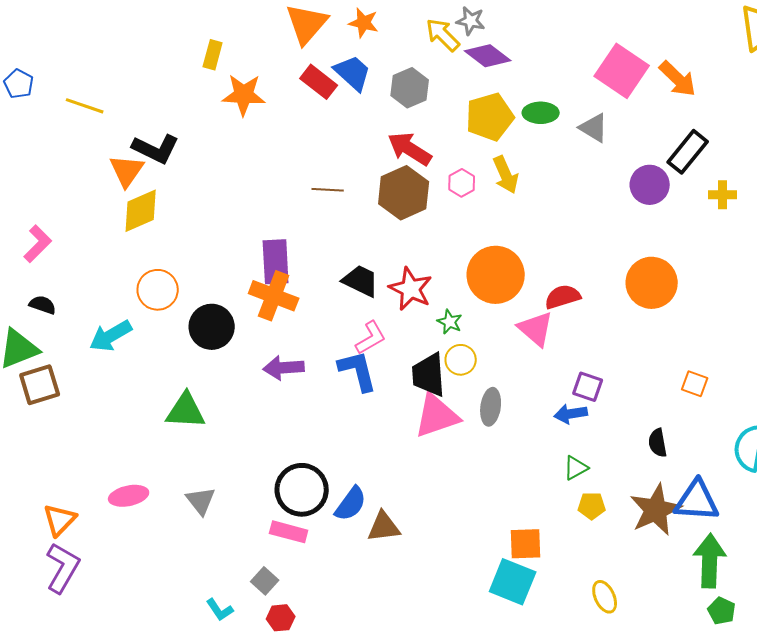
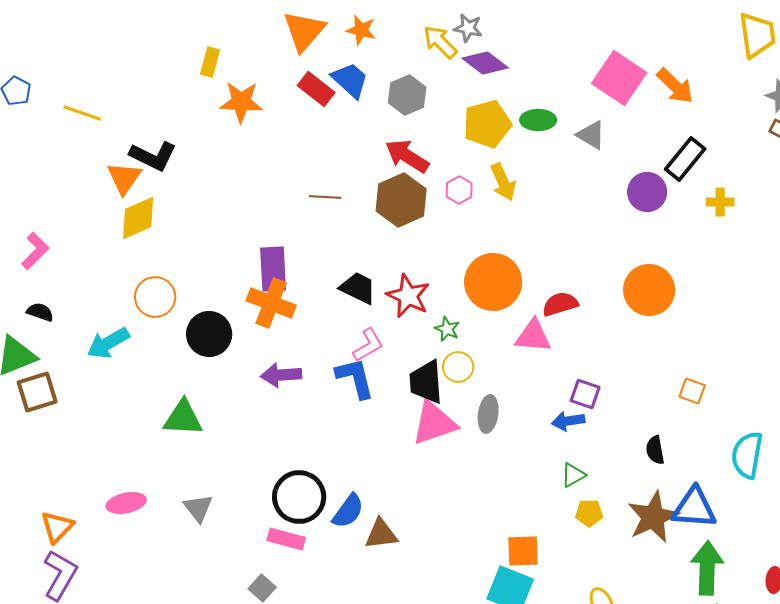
pink triangle: (536, 329) -> (533, 336), turned -36

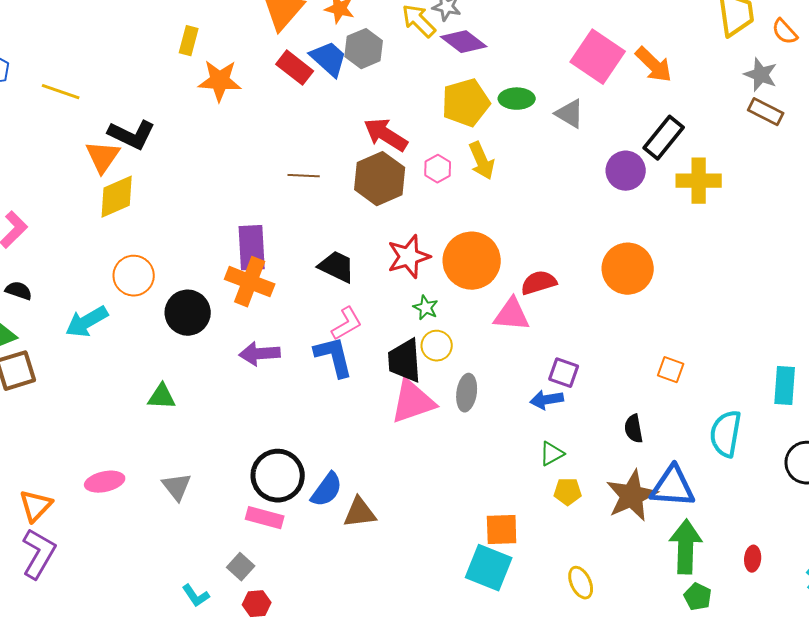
gray hexagon: (407, 95) -> (364, 49), moved
yellow cross: (720, 202) -> (699, 181), size x1.6
red star: (408, 296) -> (409, 257), moved, turned 30
green triangle: (183, 418) -> (162, 397), size x0.7

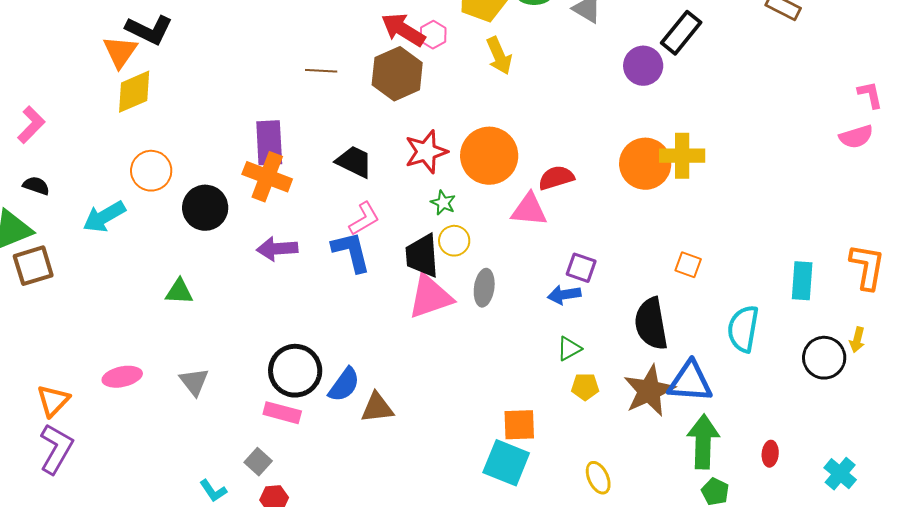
pink hexagon: (438, 169) -> (433, 35), moved
yellow cross: (699, 181) -> (682, 156), moved
black semicircle: (634, 429) -> (651, 324), size x1.8

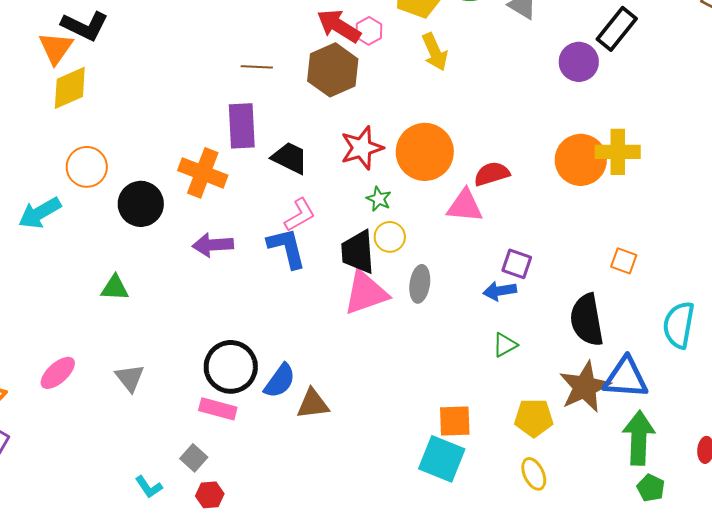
purple rectangle: (269, 143) -> (242, 126), moved
pink ellipse: (122, 377) -> (58, 373), turned -30
yellow pentagon: (585, 387) -> (534, 418), moved, size x1.4

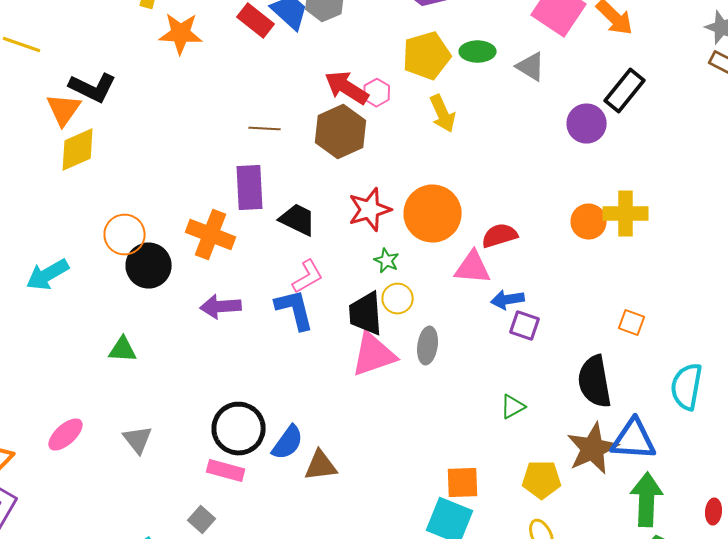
orange circle: (581, 160) -> (589, 222), size x0.7
orange circle: (87, 167) -> (125, 235), moved
blue arrow: (500, 291) -> (508, 300), moved

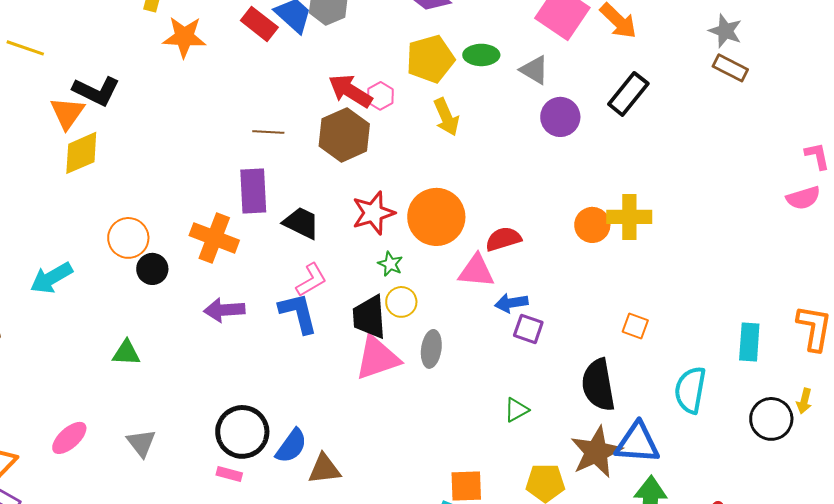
purple circle: (587, 124) -> (560, 117), moved
black circle: (149, 266) -> (152, 269), size x0.7
pink rectangle: (226, 471) -> (229, 474), size x0.7

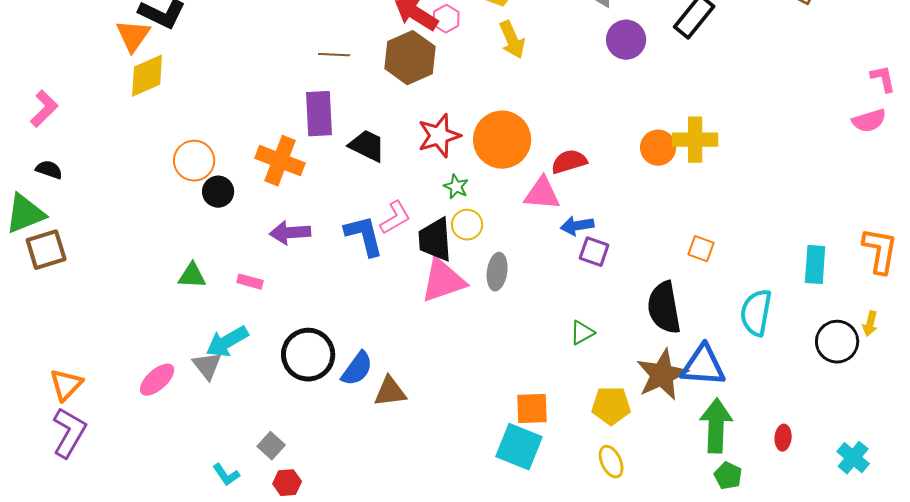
cyan arrow: (51, 278) -> (227, 342), moved
pink L-shape: (311, 280) -> (395, 218), moved
pink ellipse: (69, 438) -> (157, 380), moved
pink rectangle: (229, 474) -> (250, 282), moved

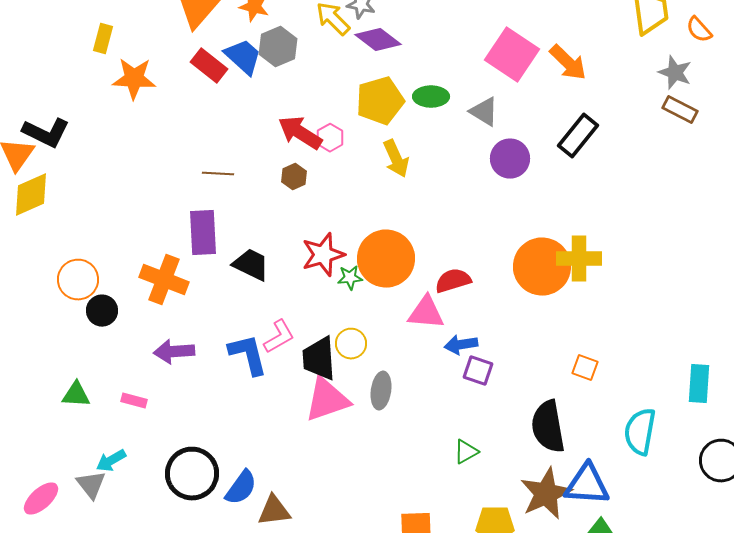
brown hexagon: (410, 58) -> (294, 177), size x0.5
orange circle: (658, 148) -> (542, 267), size x1.6
green star: (456, 187) -> (350, 278), moved, turned -30
cyan arrow: (227, 342) -> (111, 461), size x0.7

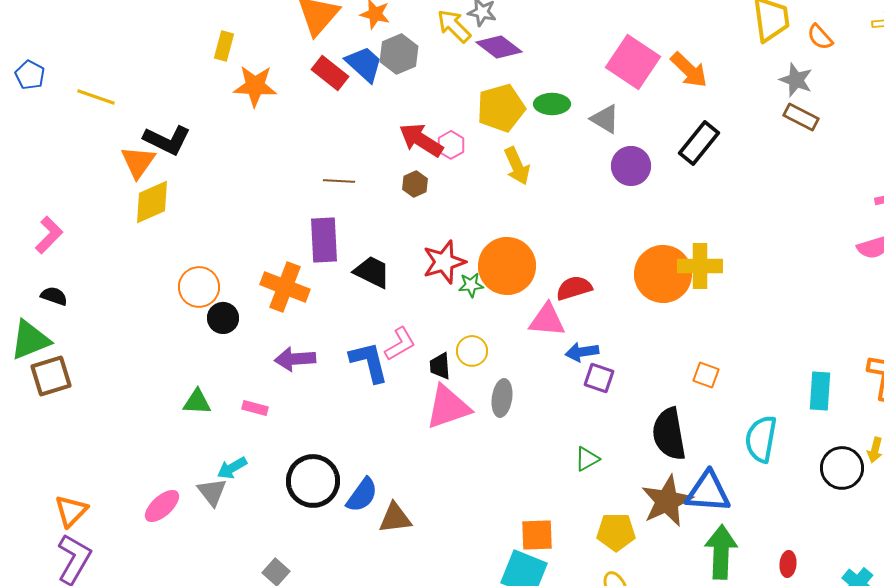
black trapezoid: (319, 359) -> (440, 366), size x0.6

